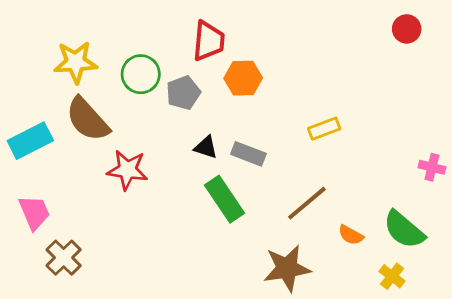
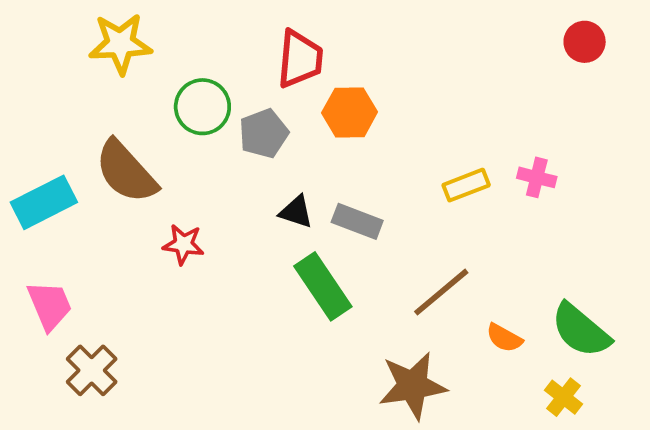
yellow star: (76, 62) -> (120, 44), moved
pink cross: (432, 167) -> (537, 177), moved
red star: (127, 170) -> (183, 244), size x0.7

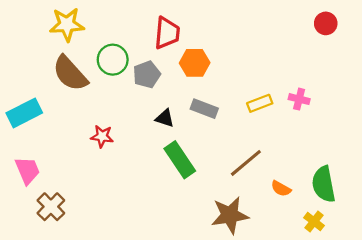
brown semicircle: (126, 172) -> (70, 73), moved
gray rectangle: (357, 221) -> (204, 109), moved
green semicircle: (581, 330) -> (324, 184), turned 39

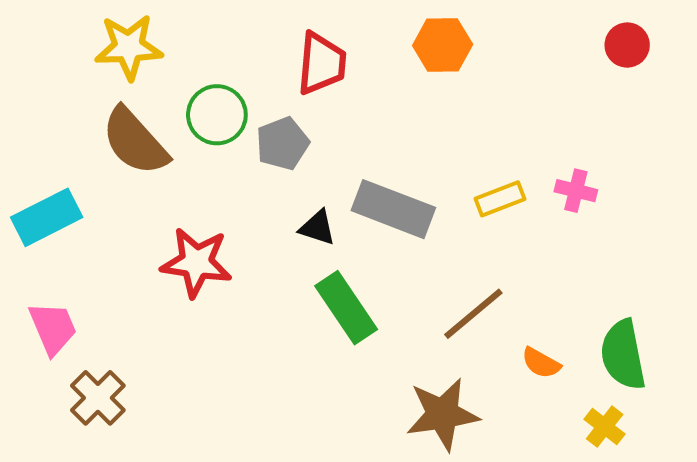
orange hexagon: (195, 63) -> (443, 45), moved
gray rectangle: (204, 109) -> (393, 209), size x1.5
red star: (102, 136) -> (196, 262), size x1.6

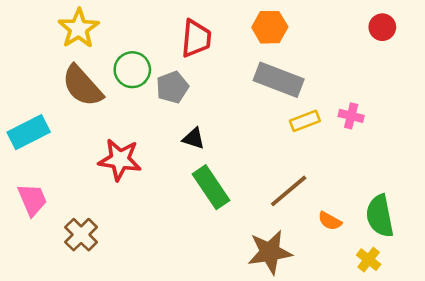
yellow star: (129, 47) -> (79, 28), turned -30
gray rectangle: (393, 209) -> (279, 80), moved
brown cross: (98, 398) -> (81, 235), moved

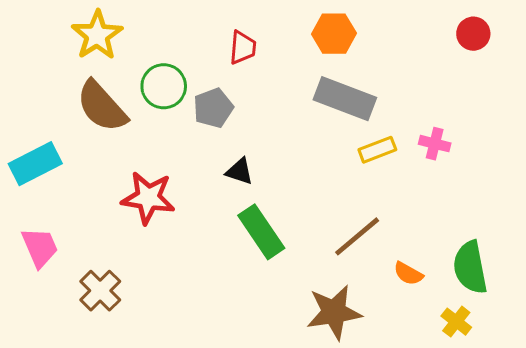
red trapezoid: (196, 38) -> (243, 48), size x0.7

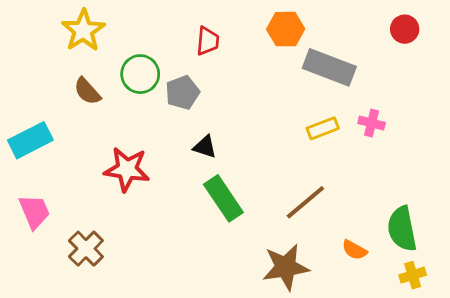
gray rectangle: (345, 99) -> (329, 67), moved
brown semicircle: (102, 106) -> (87, 91), size x0.6
orange semicircle: (408, 274) -> (354, 250), moved
yellow cross: (456, 322) -> (413, 275), moved, turned 35

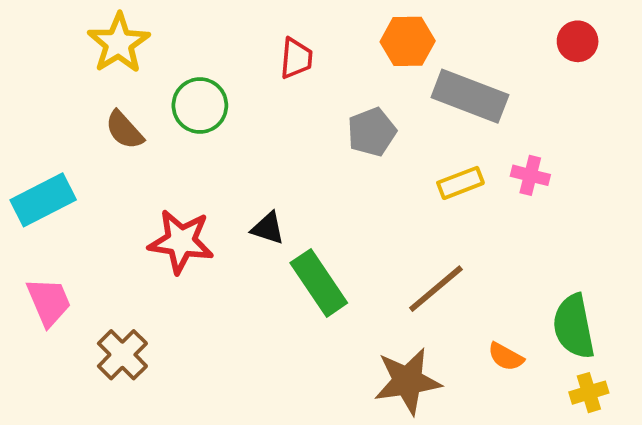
gray pentagon: (182, 93) -> (372, 132), moved
black triangle: (205, 147) -> (268, 228), moved

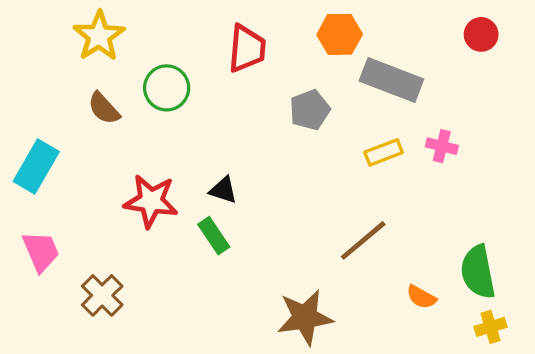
red trapezoid: (296, 58) -> (247, 49), size x1.4
cyan rectangle: (43, 200) -> (36, 167), turned -33
green rectangle: (319, 283) -> (214, 236), moved, size x0.7
brown star: (408, 381) -> (305, 317), moved

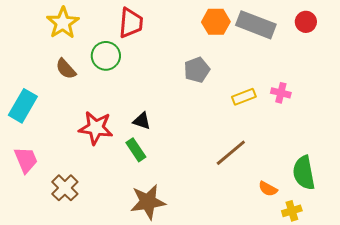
red trapezoid: (247, 49) -> (131, 23), moved
gray rectangle: (391, 80) -> (256, 25), moved
brown star: (305, 317) -> (148, 202), moved
yellow cross: (491, 327) -> (292, 211), moved

